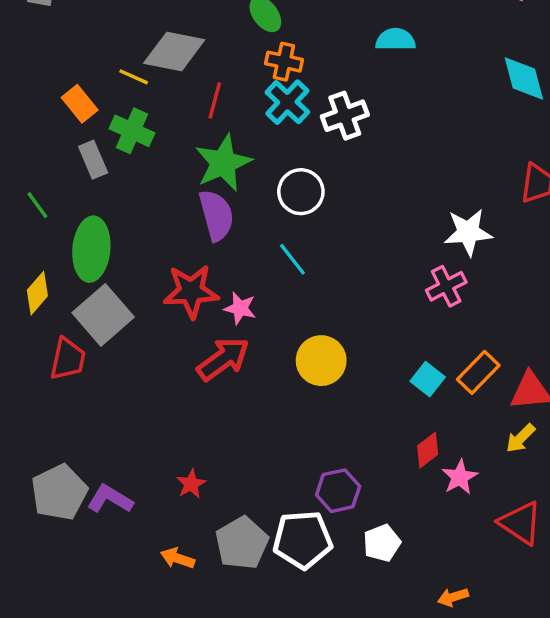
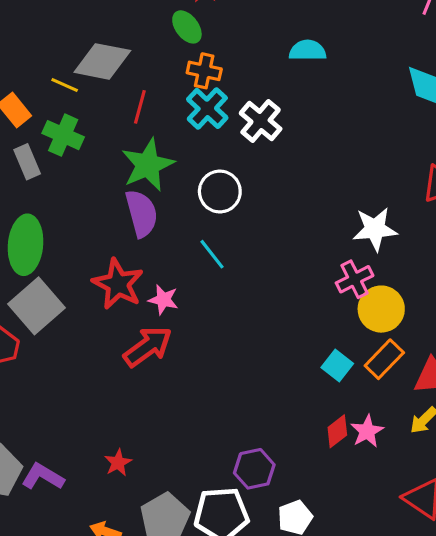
white cross: (345, 116) -> (261, 121), turned -30
red star: (191, 291) -> (118, 284), turned 30
yellow circle: (321, 361) -> (381, 309), moved
pink star: (460, 477) -> (367, 431), moved

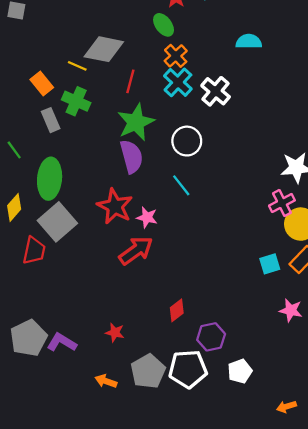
orange cross: (204, 71) -> (176, 56), turned 35
cyan square: (337, 365) -> (270, 264), turned 35
red diamond: (337, 431) -> (177, 310), moved
pink star: (367, 431) -> (291, 310), turned -30
red star: (118, 463) -> (115, 332), turned -30

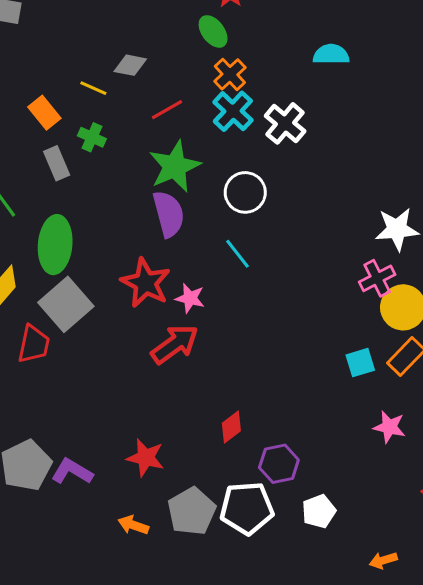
gray diamond: (104, 49) -> (130, 65), size x0.6
red line: (130, 81) -> (167, 110), turned 45
green cross: (76, 101) -> (92, 137), size x0.7
red star: (115, 332) -> (146, 458), size x1.4

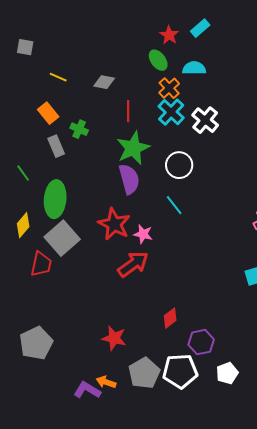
cyan semicircle: (331, 54) -> (194, 68), moved
yellow line: (93, 88) -> (58, 77), moved
red line: (167, 110) -> (128, 111), turned -60
purple L-shape: (72, 471) -> (87, 390), moved

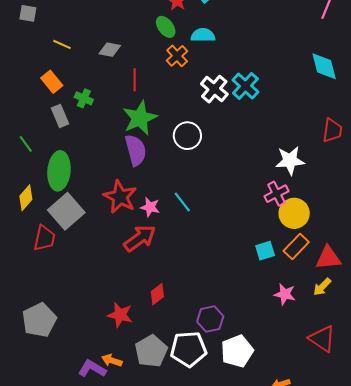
cyan cross: (171, 112) -> (245, 86), moved
cyan line: (174, 205) -> (182, 202), moved
red diamond: (170, 318) -> (157, 294), moved
white pentagon: (227, 373) -> (237, 351), size x1.4

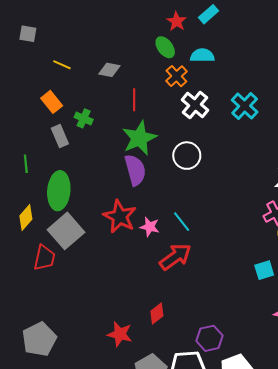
white cross: (214, 89) -> (195, 105), moved
green line: (26, 144) -> (26, 164), turned 30
red arrow: (140, 238) -> (175, 257), moved

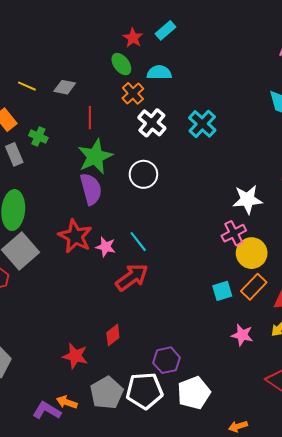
yellow line: (62, 65) -> (27, 86), moved

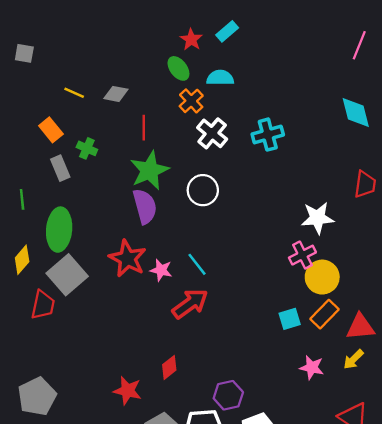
cyan cross: (202, 124) -> (268, 135), turned 32

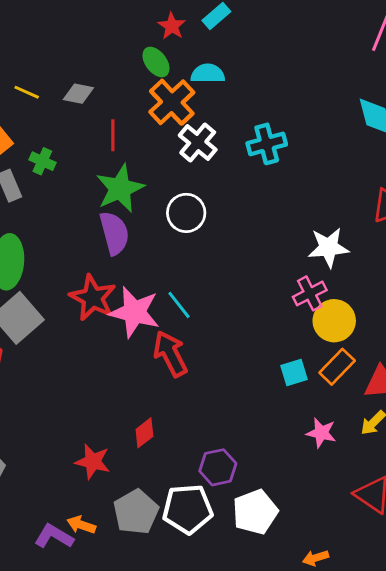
orange cross: (191, 101) -> (172, 102), size x1.5
pink star: (161, 270) -> (134, 312), size x1.8
red arrow: (190, 304) -> (170, 354), turned -81

